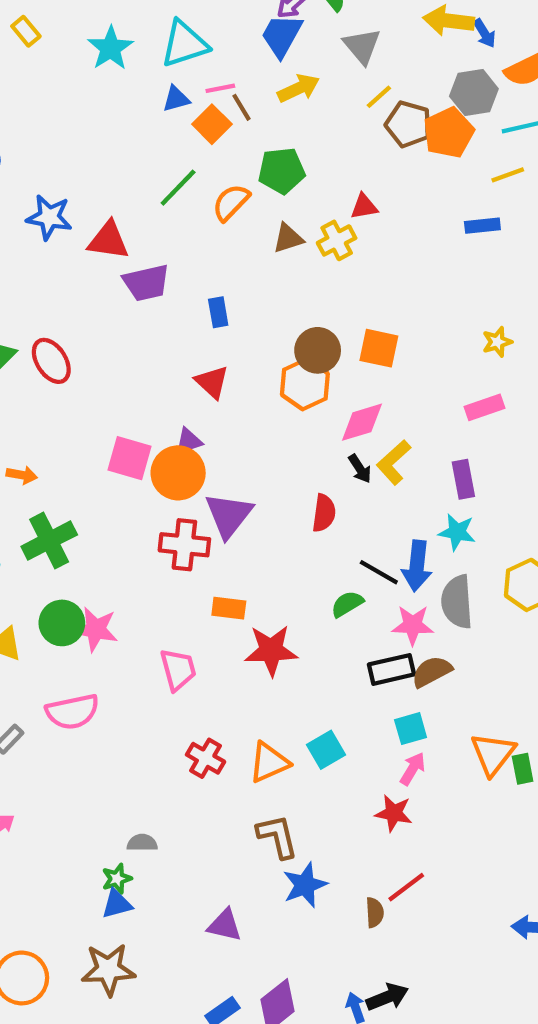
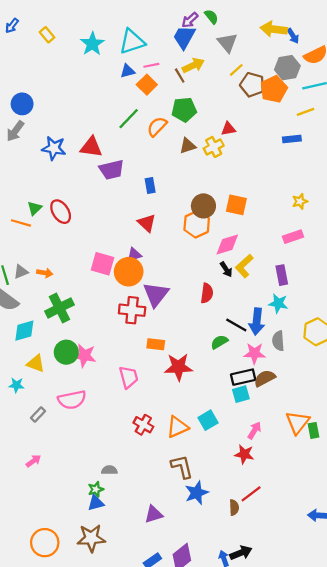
brown line: (241, 107) -> (180, 76), moved
blue star: (49, 217) -> (54, 148), moved
gray semicircle: (457, 602) -> (278, 341), size x0.7
cyan square: (411, 729) -> (241, 394), moved
purple triangle: (225, 925) -> (154, 514), turned -30

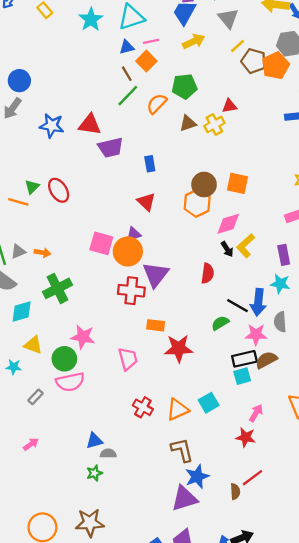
brown line: (180, 76) -> (127, 74), moved
green circle: (66, 352) -> (64, 359), moved
blue triangle: (96, 503) -> (94, 441), moved
purple triangle: (154, 514) -> (184, 498), moved, size x1.4

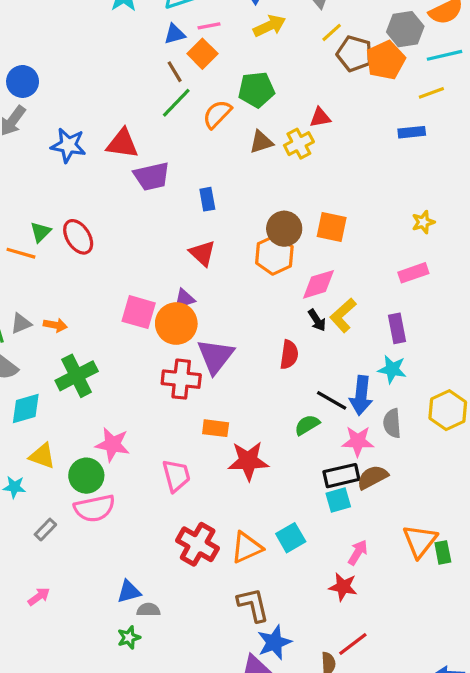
red cross: (143, 407) -> (198, 544), size x1.4

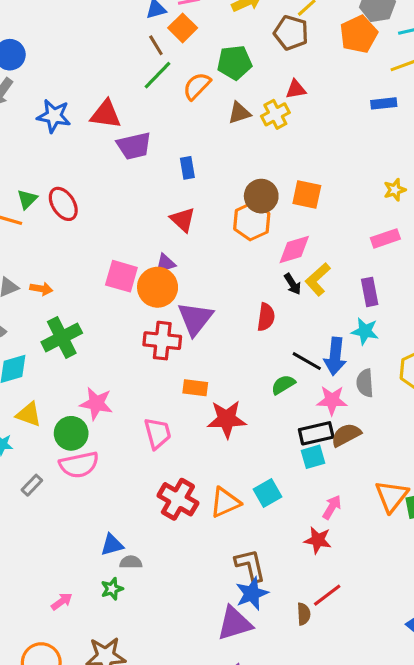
brown pentagon: (355, 54) -> (291, 33), moved
pink arrow: (39, 597) -> (62, 601), moved
brown L-shape: (253, 605) -> (250, 565), moved

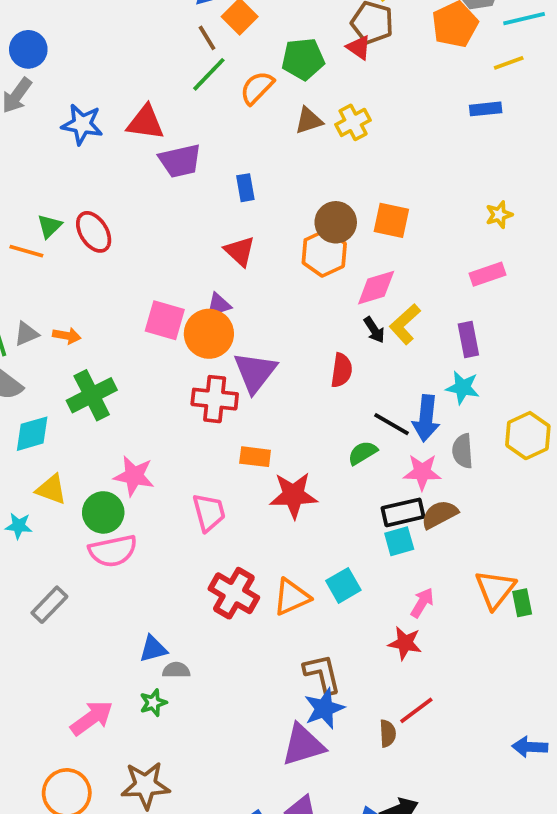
red triangle: (296, 89) -> (359, 47), moved, turned 45
gray rectangle: (32, 485) -> (49, 605), moved, size x1.4
pink arrow: (62, 601) -> (92, 718), size x1.6

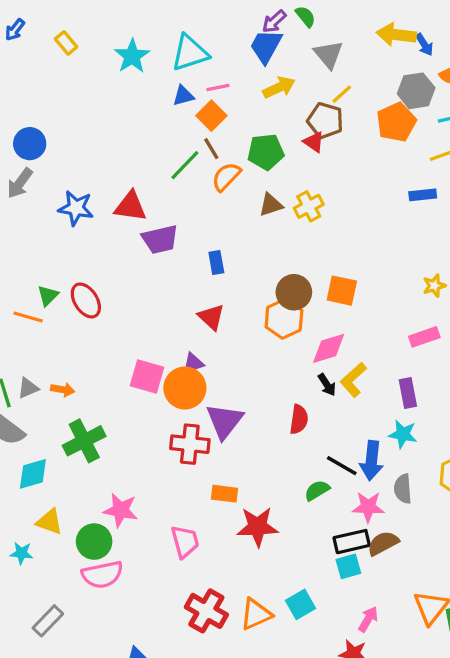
brown line: (207, 38) -> (211, 149), moved

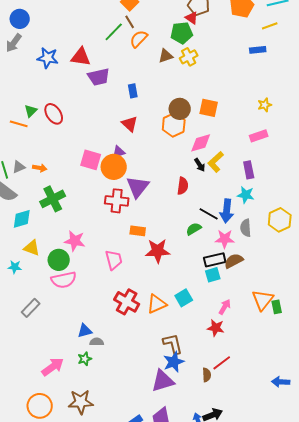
green pentagon: (266, 152) -> (182, 33), moved

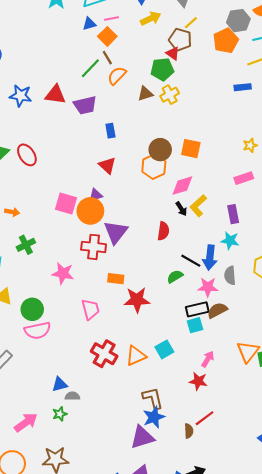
purple trapezoid: (99, 77) -> (85, 105), moved
green cross: (53, 199) -> (26, 245), size x0.7
pink star: (75, 241) -> (63, 273), moved

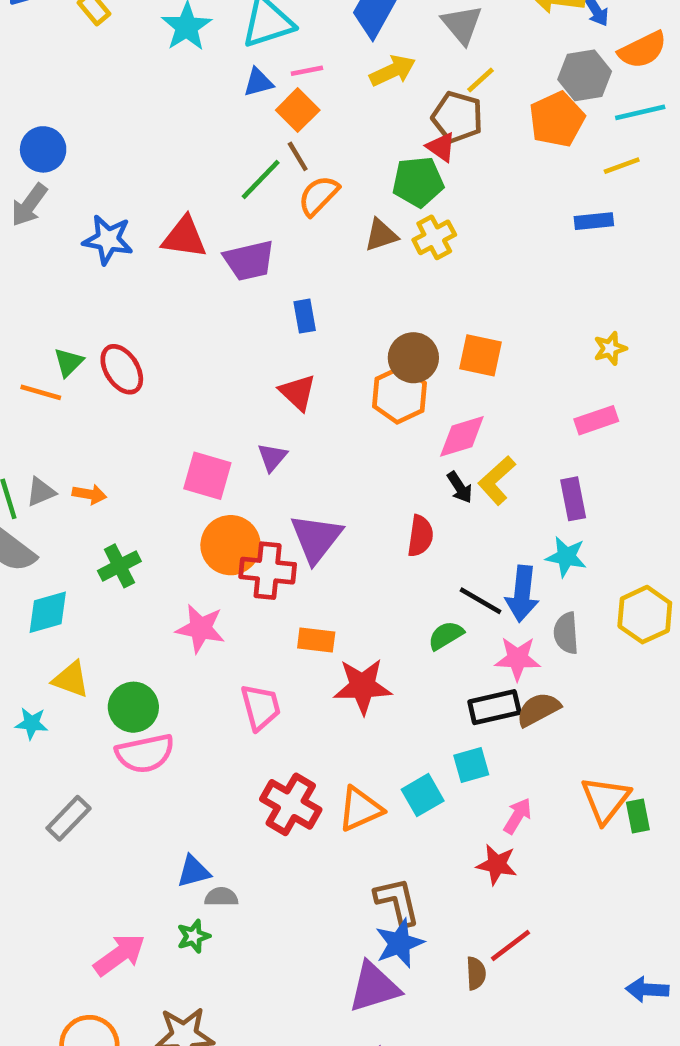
purple triangle: (96, 195) -> (272, 457), turned -32
orange circle: (90, 211) -> (231, 545), moved
cyan square: (195, 325) -> (471, 765), moved

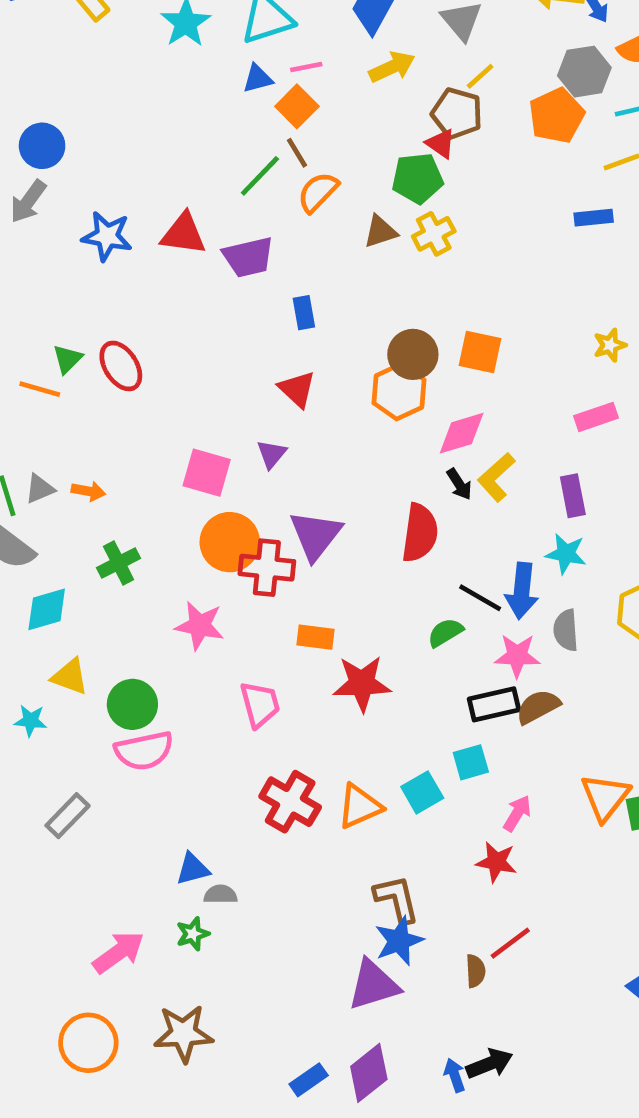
red semicircle: (420, 536) -> (420, 533), size x1.4

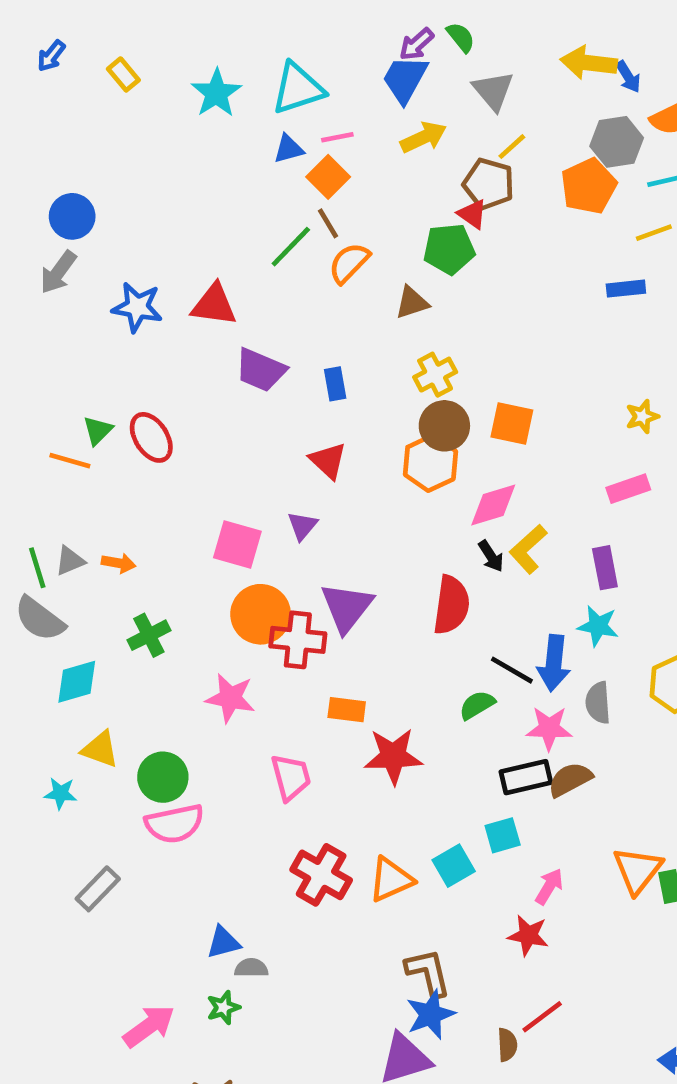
yellow cross: (434, 234) -> (435, 375), moved
purple trapezoid: (248, 257) -> (261, 370), moved, turned 36

